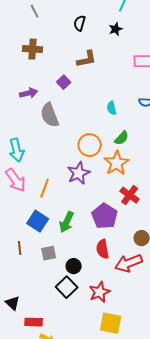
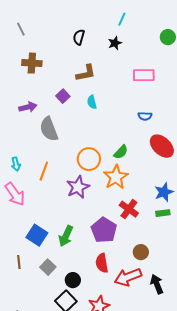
gray line: (35, 11) -> (21, 29), moved
cyan semicircle: (112, 108) -> (92, 102), moved
cyan arrow: (17, 150) -> (16, 164), size x0.6
orange line: (45, 188) -> (44, 171), moved
gray square: (49, 253) -> (48, 267), turned -35

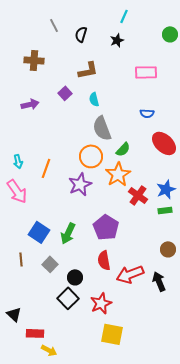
gray line: (21, 29) -> (54, 25), moved
gray semicircle: (49, 129) -> (102, 128), moved
red cross: (129, 209) -> (138, 195), moved
brown circle: (141, 252) -> (168, 249), moved

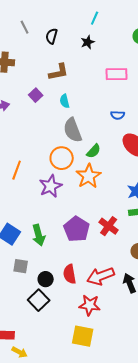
red cross: (138, 195) -> (109, 226), moved
green arrow: (68, 233) -> (39, 235), turned -40
red semicircle: (104, 260) -> (70, 274), moved
gray square: (50, 264) -> (21, 266), turned -35
red star: (101, 303) -> (90, 305), moved, turned 30

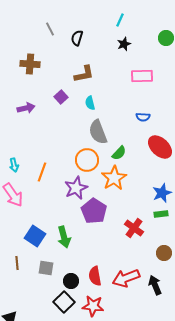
black star: (88, 42) -> (124, 44), moved
purple pentagon: (77, 229) -> (94, 211), moved
red star: (90, 305) -> (93, 306), moved

